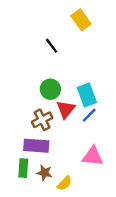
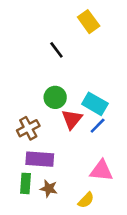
cyan rectangle: (87, 95) -> (95, 104), turned -40
brown cross: (42, 120) -> (28, 128), moved
yellow semicircle: (64, 183) -> (86, 200), moved

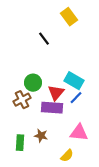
green circle: (55, 97) -> (33, 83), moved
purple rectangle: (40, 159) -> (52, 108), moved
brown star: (49, 189) -> (41, 136), moved

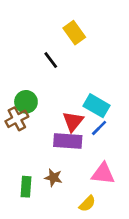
yellow rectangle: (69, 17) -> (74, 33), moved
black line: (44, 39) -> (51, 60), moved
green circle: (33, 83) -> (26, 102), moved
brown cross: (22, 100) -> (17, 119), moved

